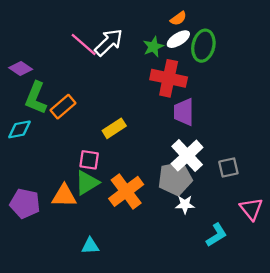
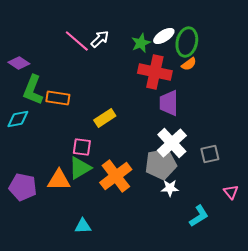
orange semicircle: (178, 18) -> (189, 64), moved
white arrow: (109, 42) -> (100, 39), size x0.7
orange rectangle: (63, 107) -> (58, 98), turned 50
pink triangle: (251, 209) -> (231, 192), size x0.7

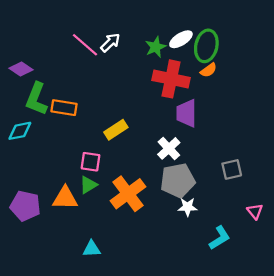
white cross: (172, 143) -> (169, 148), moved, size x0.7
green triangle: (80, 168) -> (88, 185), size x0.7

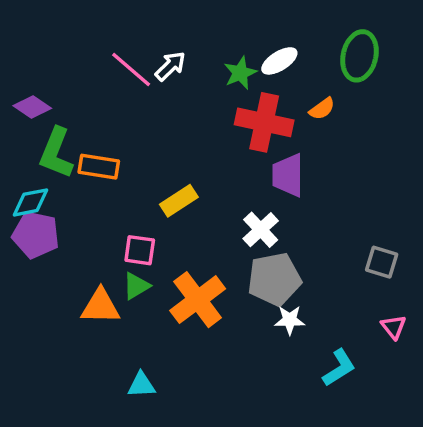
green ellipse: (206, 46) -> (360, 56), moved
gray square: (232, 169) -> (382, 262), moved, turned 30
purple pentagon: (25, 206) -> (36, 235), moved

